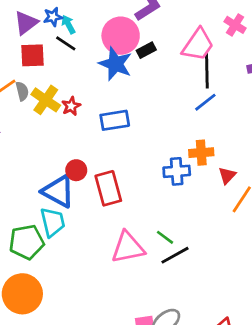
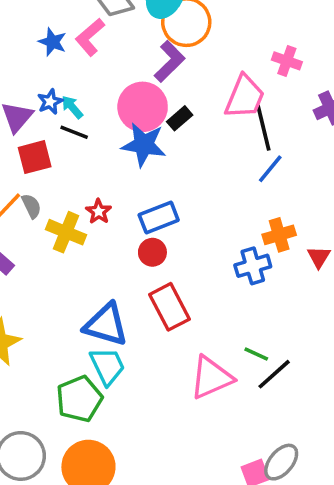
yellow cross: (46, 100) -> (66, 232), moved
red circle: (76, 170) -> (152, 252), moved

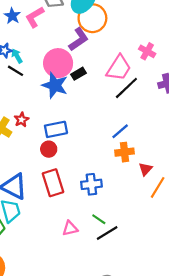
black line: (263, 128) -> (126, 88), turned 50
blue line: (270, 169) -> (120, 131), moved
blue cross: (253, 266) -> (91, 184), moved
pink triangle: (211, 377) -> (70, 228), size x0.6

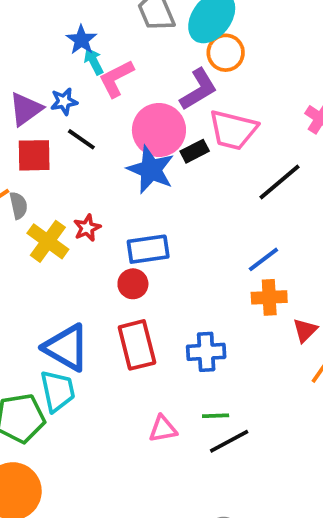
pink L-shape: (35, 17) -> (116, 78), moved
orange circle: (92, 18) -> (226, 53), size x0.7
cyan arrow: (17, 56) -> (94, 61), moved
pink trapezoid: (119, 68) -> (233, 130), moved, turned 68
green line: (99, 219) -> (216, 416), turned -40

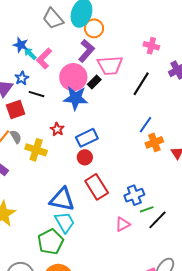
red star: (87, 228) -> (57, 129), moved
blue cross: (206, 352) -> (134, 195), moved

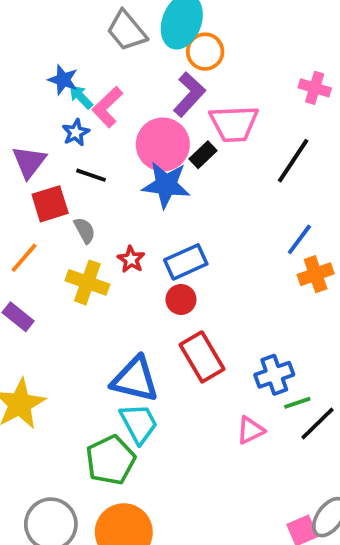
blue star: (22, 78) -> (76, 132), moved
red star: (57, 129) -> (131, 259), moved
gray semicircle: (16, 137) -> (85, 230), moved

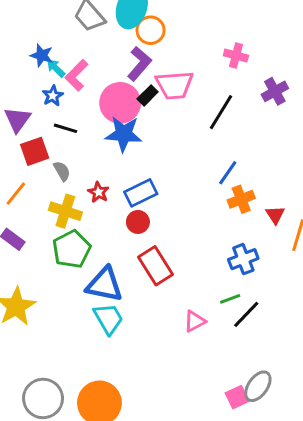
black rectangle: (203, 155) -> (148, 95), moved
blue cross: (274, 375) -> (243, 259), moved
green pentagon: (111, 460) -> (72, 249), moved

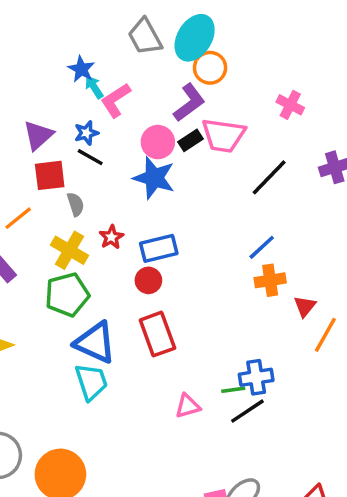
pink cross: (236, 55) -> (290, 105), moved
blue star: (53, 96) -> (86, 133), moved
pink circle: (120, 103) -> (158, 142), size x0.7
blue cross: (243, 259) -> (256, 377), moved

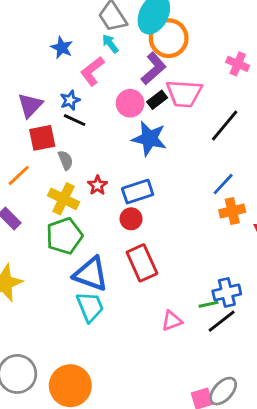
orange circle: (210, 68) -> (169, 38), size x1.4
cyan arrow: (94, 87) -> (110, 44), moved
blue star: (154, 178) -> (149, 138), moved

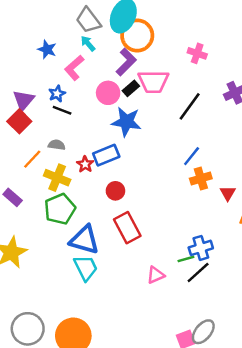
red square: (42, 138) -> (19, 121), moved, turned -30
gray semicircle: (66, 160) -> (57, 145), turned -56
orange line: (19, 175) -> (32, 159), moved
blue rectangle: (138, 192) -> (106, 155), moved

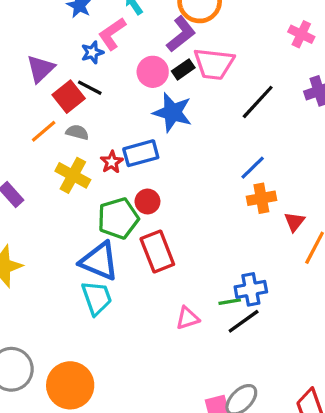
pink cross: (197, 53) -> (301, 34), moved
blue star: (57, 94) -> (92, 52), moved
red square: (19, 121) -> (69, 97), moved
orange line: (32, 159) -> (44, 131), moved
green pentagon: (60, 209) -> (118, 218), moved

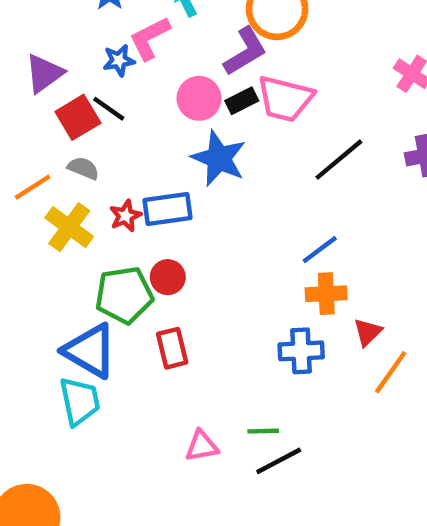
orange line: (44, 131) -> (33, 187), moved
red rectangle: (157, 251) -> (172, 348), size x0.7
blue cross: (251, 289) -> (301, 351), moved

